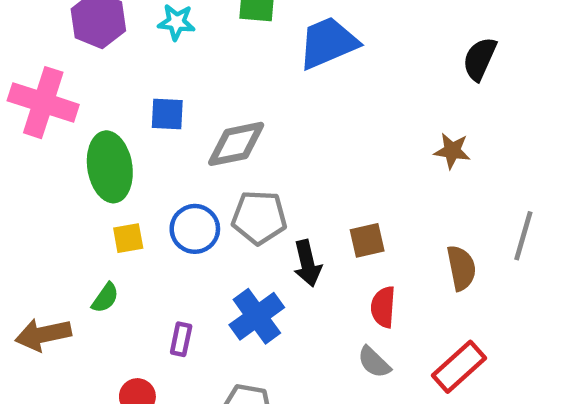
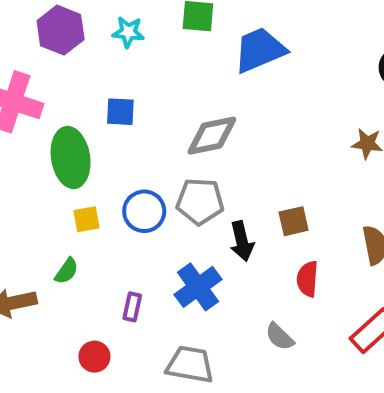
gray diamond: (236, 144) -> (212, 136), moved
gray semicircle: (374, 362) -> (280, 337), moved

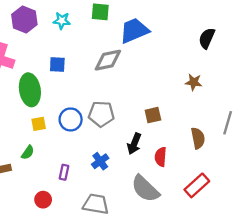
gray diamond: (212, 136) -> (108, 60), moved
brown square: (294, 221) -> (153, 115), moved
black arrow: (242, 241) -> (134, 144), moved, turned 35
blue cross: (198, 287) -> (100, 161), size x0.7
gray semicircle: (280, 337) -> (145, 189), size x1.8

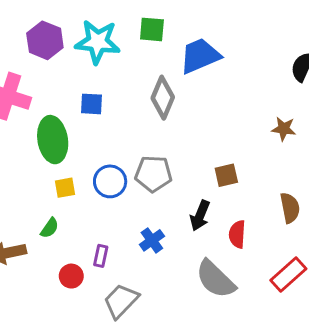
cyan star: (62, 21) -> (98, 42), size x1.8
gray diamond: (108, 60) -> (163, 98), turned -56
red circle: (43, 200) -> (71, 276), moved
gray trapezoid: (96, 204) -> (121, 301), moved, turned -56

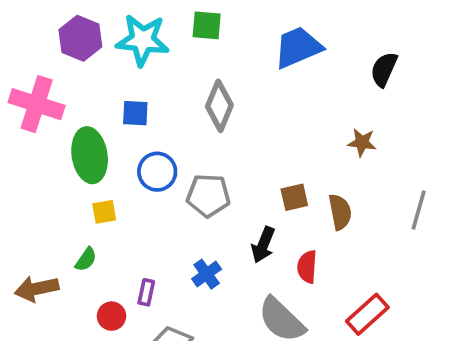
blue trapezoid: (200, 56) -> (298, 47), moved
blue circle: (110, 181) -> (157, 172), moved
brown semicircle: (290, 208) -> (340, 212), moved

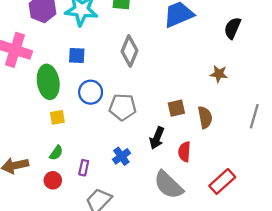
green semicircle: (86, 259) -> (56, 153), moved
red circle: (112, 316) -> (53, 180), moved

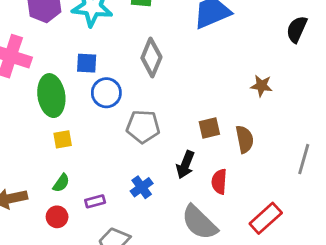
black semicircle: (233, 28) -> (297, 29), moved
blue circle: (91, 92) -> (106, 93), moved
gray line: (254, 116) -> (304, 159), moved
purple rectangle: (84, 168) -> (95, 201), turned 63

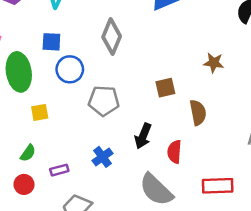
brown square: (209, 128) -> (165, 88), moved
yellow square: (63, 139) -> (40, 112), moved
red rectangle: (266, 218) -> (218, 186), turned 40

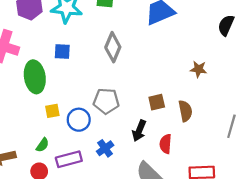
blue circle: (70, 69) -> (79, 120), moved
brown square: (165, 88) -> (157, 102), moved
purple rectangle: (59, 170) -> (69, 159), size x1.6

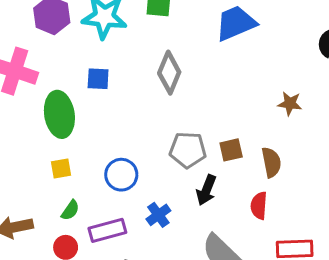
gray pentagon: (106, 101) -> (188, 150), moved
yellow square: (52, 111) -> (61, 168), moved
red semicircle: (166, 144) -> (259, 206), moved

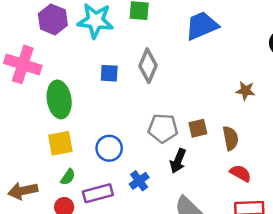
blue square: (98, 79) -> (109, 73), moved
yellow square: (61, 168) -> (60, 143), size x1.5
red semicircle: (259, 206) -> (240, 173), moved, turned 115

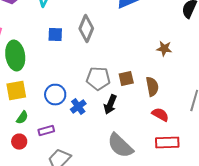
blue cross: (139, 181) -> (78, 107), moved
purple rectangle: (98, 193) -> (46, 131), size x0.7

